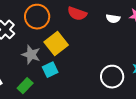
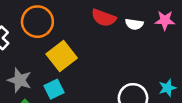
red semicircle: (77, 14) -> (104, 18), moved
gray star: (31, 55) -> (20, 80), moved

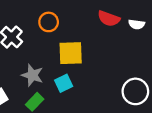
orange circle: (37, 22) -> (49, 22), size x0.7
yellow square: (62, 56) -> (71, 53), turned 36

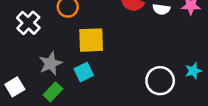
gray star: (32, 75) -> (50, 63), turned 30

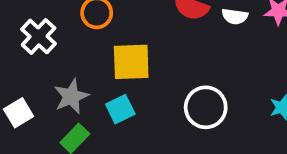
white circle: (160, 81) -> (206, 107), moved
white square: (15, 87) -> (19, 113), moved

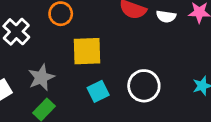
cyan square: (120, 109) -> (98, 91), moved

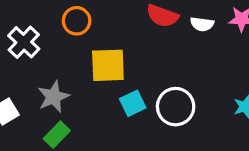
cyan square: (98, 91) -> (133, 103), moved

